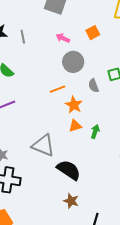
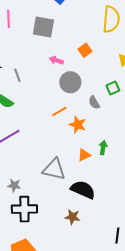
gray line: (23, 37) -> (17, 75), moved
orange triangle: (75, 126) -> (84, 155), moved
brown star: (71, 201) -> (73, 217), moved

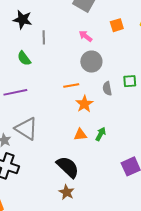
orange square: (85, 50) -> (117, 25), moved
gray triangle: (54, 169) -> (26, 129), moved
brown star: (73, 217) -> (67, 192), moved

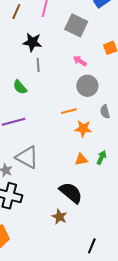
black star: (22, 20) -> (32, 42), moved
orange star: (84, 104) -> (83, 129), turned -30
brown star: (67, 192) -> (59, 217), moved

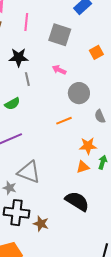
pink arrow: (80, 61) -> (59, 70), moved
green semicircle: (20, 87) -> (12, 104), turned -70
orange star: (83, 129) -> (88, 146), moved
brown star: (59, 217) -> (41, 224), moved

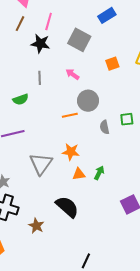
black star: (19, 57) -> (40, 44), moved
orange line: (64, 121) -> (70, 115), moved
orange star: (88, 146) -> (71, 152), moved
gray triangle: (29, 172) -> (41, 164), moved, turned 35
brown star: (41, 224) -> (36, 226), moved

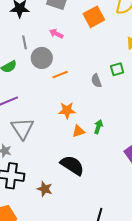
orange square: (112, 64) -> (94, 17), size x1.5
gray circle: (88, 101) -> (42, 58), moved
gray triangle: (41, 164) -> (22, 128), moved

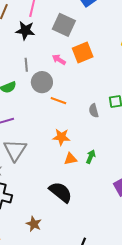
orange square: (94, 17) -> (83, 53), moved
orange line: (60, 75) -> (58, 101), turned 35
brown star: (45, 189) -> (34, 224), moved

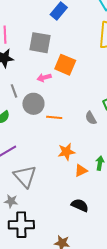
orange square: (83, 53) -> (65, 65), turned -30
pink arrow: (59, 60) -> (44, 78), turned -32
black semicircle: (61, 192) -> (80, 205), size x0.7

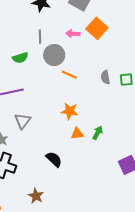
gray semicircle: (91, 118) -> (105, 77), moved
gray triangle: (25, 176) -> (23, 121), size x0.7
black semicircle: (80, 205) -> (54, 159), moved

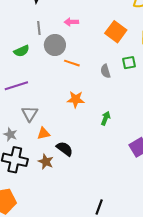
orange square: (97, 28) -> (116, 32), moved
gray semicircle: (105, 77) -> (105, 71), moved
orange triangle: (77, 134) -> (44, 133), moved
brown star: (36, 196) -> (46, 162), moved

